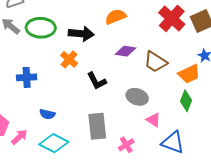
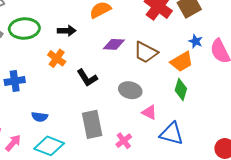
black arrow: (81, 34) -> (67, 31), size x0.7

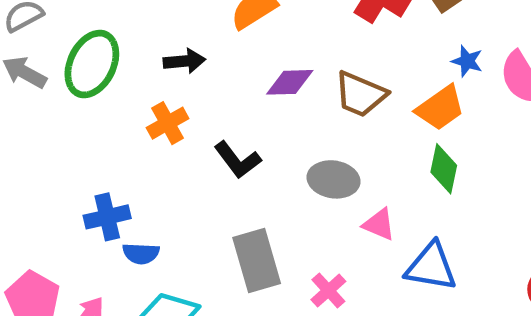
green ellipse: (24, 29) -> (92, 64), turned -56
orange cross: (57, 58) -> (168, 123), turned 30
blue cross: (15, 81) -> (107, 217), moved

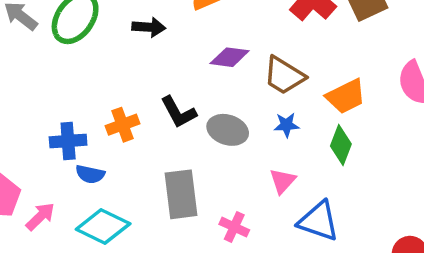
blue star: (467, 61) -> (286, 125), moved, turned -30
orange cross: (168, 123) -> (123, 125), moved
gray ellipse: (334, 179) -> (228, 130), moved
pink triangle: (379, 224) -> (283, 181), turned 40
pink cross: (328, 291) -> (234, 227), turned -32

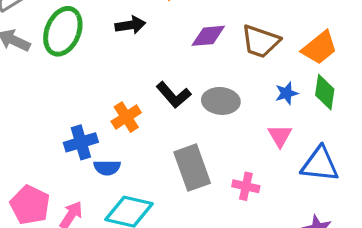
blue star: (286, 125) -> (287, 93), moved

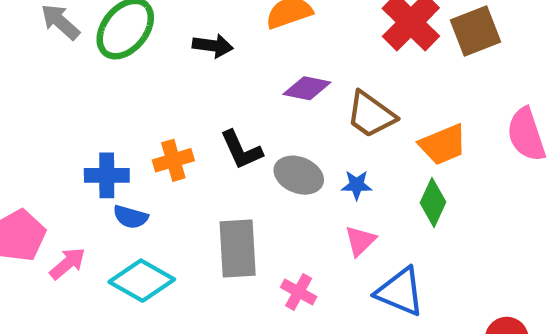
blue star: (287, 93) -> (357, 185), moved

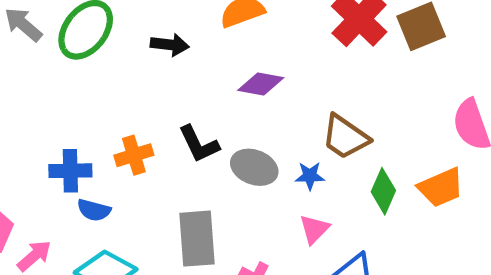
brown trapezoid: (371, 115) -> (345, 137), moved
orange trapezoid: (443, 145) -> (441, 187), moved

